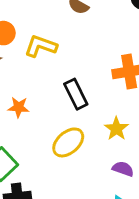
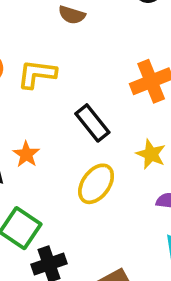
orange star: (19, 107) -> (26, 154), turned -30

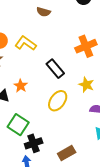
yellow L-shape: (37, 74) -> (26, 43), turned 30

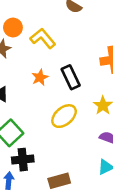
orange star: (21, 86) -> (40, 77), moved

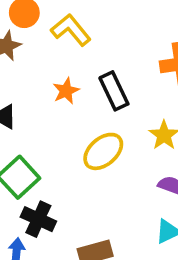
black cross: (23, 160) -> (38, 219), turned 30

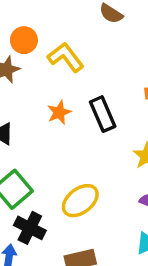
yellow ellipse: (103, 151) -> (80, 201), moved

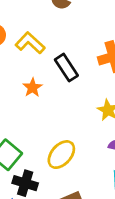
black rectangle: (103, 114) -> (66, 68), moved

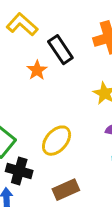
orange star: (33, 88) -> (37, 70), moved

